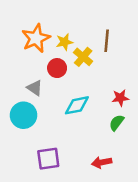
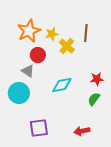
red circle: (57, 68) -> (38, 55), moved

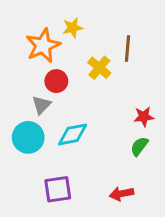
yellow star: (52, 34) -> (73, 28), moved
gray triangle: (28, 71) -> (42, 105), turned 40
cyan diamond: (62, 85) -> (73, 134), moved

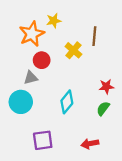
gray triangle: (42, 105) -> (31, 78), turned 32
cyan diamond: (73, 134) -> (67, 102), moved, turned -40

